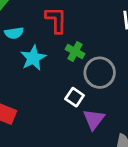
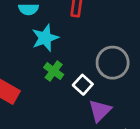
green cross: (75, 52) -> (54, 71), moved

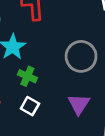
white square: (83, 85) -> (30, 106), moved

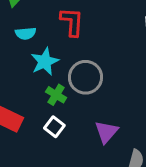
gray circle: (81, 56) -> (85, 77), moved

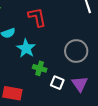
gray circle: (85, 77) -> (76, 51), moved
white square: (54, 127) -> (57, 83), moved

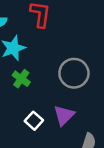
white square: (57, 83) -> (34, 121), moved

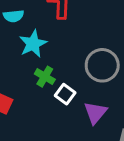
white square: (34, 121) -> (65, 94), moved

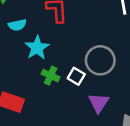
white square: (65, 94) -> (76, 76), moved

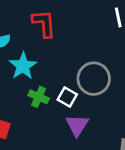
purple triangle: (99, 103) -> (77, 125), moved

